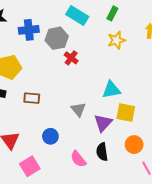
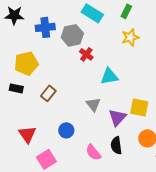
cyan triangle: (111, 90) -> (109, 76), moved
brown rectangle: (32, 98) -> (48, 93), turned -56

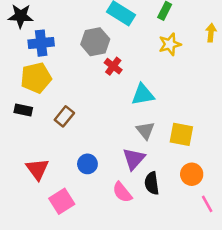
blue cross: (45, 27) -> (41, 43), moved
gray triangle: (93, 104) -> (145, 130), moved
purple triangle: (117, 117) -> (134, 159), moved

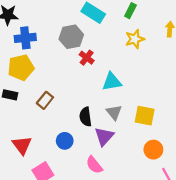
black semicircle: (152, 183) -> (86, 117), moved

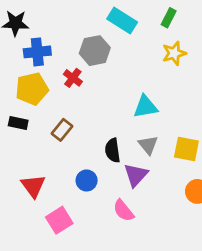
red cross: (87, 58) -> (73, 78), moved

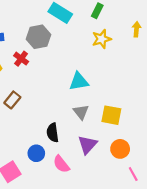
black semicircle: (113, 150) -> (53, 133), moved
purple triangle: (136, 175) -> (87, 145), moved
blue circle: (87, 180) -> (36, 153), moved

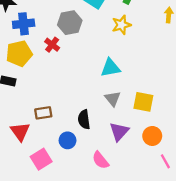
yellow star: (102, 39) -> (121, 25), moved
brown rectangle: (12, 100) -> (43, 113), moved, turned 42
pink semicircle: (61, 164) -> (101, 160), moved

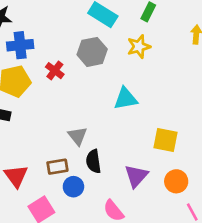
gray hexagon: (70, 23) -> (92, 52), moved
gray triangle: (113, 99) -> (77, 136), moved
brown rectangle: (43, 113) -> (57, 167), moved

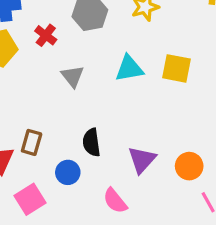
gray triangle: (77, 136) -> (73, 76), moved
yellow square: (166, 140) -> (177, 68), moved
brown rectangle: (57, 167) -> (32, 142), moved, turned -65

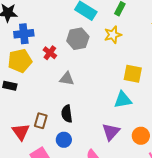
cyan triangle: (129, 68) -> (123, 100), moved
gray triangle: (73, 76) -> (67, 79), turned -42
black semicircle: (91, 142) -> (67, 114), moved

